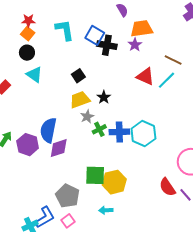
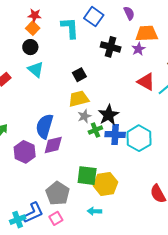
blue square: (95, 35) -> (94, 17), moved
black star: (104, 97) -> (109, 115), moved, size x1.5
purple hexagon: (28, 145) -> (25, 152), moved

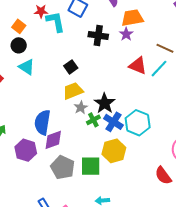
red star: (35, 15) -> (41, 11), moved
blue cross: (115, 134) -> (113, 122), turned 36
yellow hexagon: (105, 184) -> (114, 151), moved
gray pentagon: (58, 193) -> (63, 167), moved

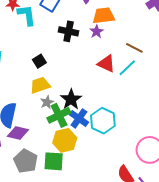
green cross: (93, 120) -> (59, 115), size x1.6
purple diamond: (53, 140) -> (18, 133), turned 30
yellow hexagon: (114, 151) -> (65, 140), moved

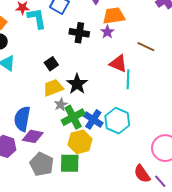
cyan line: (127, 68) -> (128, 79), moved, turned -42
black star: (71, 99) -> (77, 84), moved

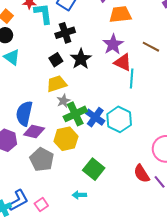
purple star: (107, 32) -> (113, 44), moved, size x1.5
black cross: (79, 33) -> (65, 33), moved, turned -30
black star: (77, 84) -> (81, 59), moved
yellow hexagon: (80, 142) -> (66, 139), moved
green square: (70, 163) -> (94, 169), moved, turned 35

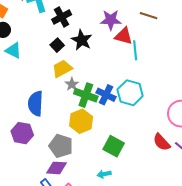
purple star: (113, 44) -> (111, 20), turned -30
green cross: (75, 114) -> (86, 95), turned -35
purple diamond: (34, 131) -> (56, 168), moved

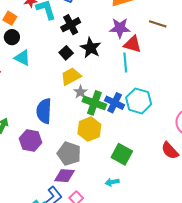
cyan line: (135, 50) -> (125, 63), moved

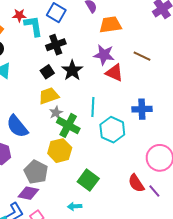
cyan line: (125, 63) -> (93, 107), moved
blue cross: (115, 103) -> (142, 109), moved, turned -36
blue semicircle: (44, 111) -> (17, 126), turned -50

